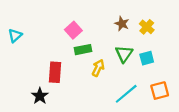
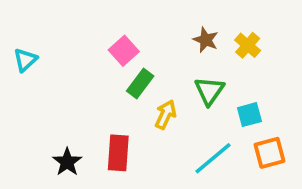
green rectangle: (83, 50) -> (140, 84), turned -42
cyan square: (147, 58) -> (249, 115), moved
red rectangle: (55, 72) -> (118, 153), moved

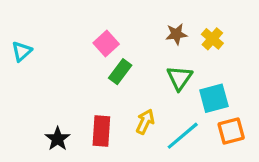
brown star: (206, 40) -> (176, 34), turned -30
yellow arrow: (166, 115) -> (145, 122), moved
cyan square: (249, 115) -> (214, 98), size x1.4

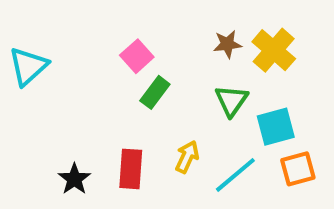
yellow cross: (212, 39) -> (274, 50), size x1.5
cyan triangle: (22, 51) -> (28, 66), size x1.5

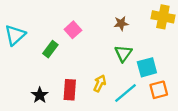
yellow cross: (274, 50) -> (163, 17), moved, turned -30
green rectangle: (155, 92) -> (50, 49), moved

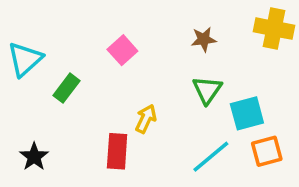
green rectangle: (50, 49) -> (66, 88), moved
yellow arrow: (100, 83) -> (146, 119), moved
black star: (40, 95) -> (34, 157), moved

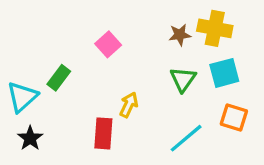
yellow cross: (274, 29) -> (215, 28), moved
cyan triangle: (25, 59) -> (22, 97), moved
cyan square: (247, 113) -> (224, 73), moved
orange square: (267, 151) -> (234, 118), moved, turned 32

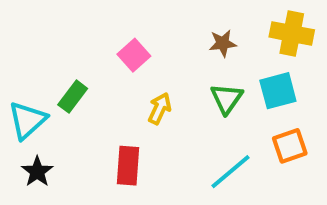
yellow cross: (215, 28) -> (292, 33), moved
yellow arrow: (129, 105) -> (160, 108), moved
orange square: (234, 118) -> (290, 146), turned -36

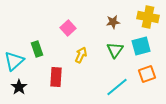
green rectangle: (73, 97) -> (37, 49), turned -56
red rectangle: (128, 166) -> (56, 77), moved

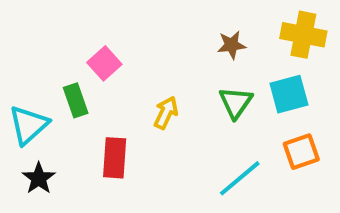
pink square: (68, 28) -> (104, 63), moved

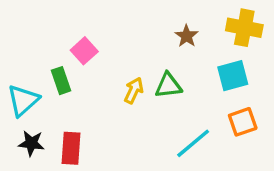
brown star: (232, 45) -> (187, 36), turned -30
green triangle: (236, 102) -> (168, 86), moved, turned 48
red rectangle: (115, 158) -> (71, 148), moved
black star: (39, 178) -> (31, 143), turned -30

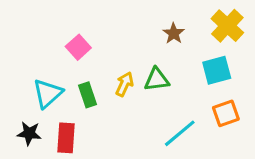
yellow cross: (244, 28) -> (227, 26), turned 32
green rectangle: (61, 81) -> (88, 95), moved
cyan triangle: (23, 100) -> (48, 93), moved

